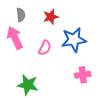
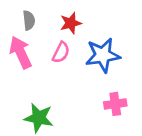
pink semicircle: (45, 48) -> (61, 52), moved

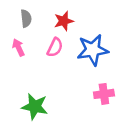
pink arrow: (21, 52) -> (18, 47), size x0.6

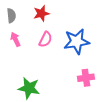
gray semicircle: (26, 18) -> (11, 16), moved
red star: (64, 21) -> (41, 13), moved

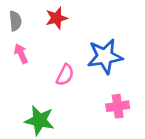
pink semicircle: (46, 39) -> (65, 75), moved

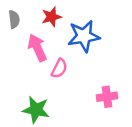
pink arrow: (21, 54) -> (37, 48), moved, size x1.5
blue star: (105, 56) -> (84, 36), moved

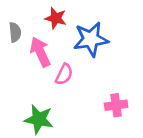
red star: (51, 17) -> (56, 18), turned 30
gray semicircle: (14, 19) -> (15, 32), moved

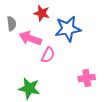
pink arrow: (40, 52) -> (30, 38), turned -45

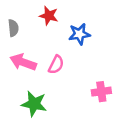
blue star: (68, 29) -> (79, 34), size x0.7
pink arrow: (30, 38) -> (23, 62), moved

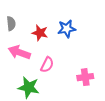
red star: (49, 16) -> (40, 33), moved
pink semicircle: (56, 65) -> (47, 65), moved

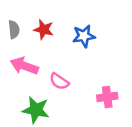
red star: (40, 33) -> (44, 30), moved
pink semicircle: (47, 65) -> (59, 81), turned 98

